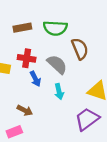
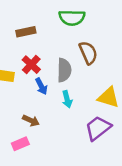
green semicircle: (55, 28) -> (72, 18), moved
red cross: (27, 58) -> (31, 65), turned 36
gray semicircle: (57, 64) -> (64, 70), turned 50

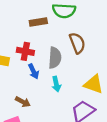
brown rectangle: (26, 32) -> (38, 22), moved
red cross: (31, 65) -> (25, 51), turned -35

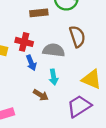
gray semicircle: (55, 58) -> (54, 50), turned -90
brown arrow: (23, 102) -> (41, 95), moved

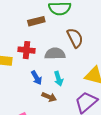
blue arrow: (31, 63) -> (36, 78), moved

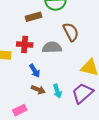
cyan arrow: (59, 79) -> (57, 91), moved
brown arrow: (49, 97) -> (38, 90), moved

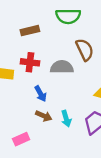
brown rectangle: (34, 17) -> (30, 31), moved

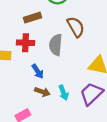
brown rectangle: (30, 31) -> (33, 18), moved
gray semicircle: (62, 67) -> (56, 45), turned -80

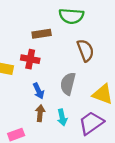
gray semicircle: (56, 45) -> (68, 84), moved
brown arrow: (42, 92) -> (40, 113), turned -112

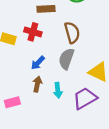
brown semicircle: (85, 50) -> (72, 33), moved
blue arrow: (39, 91) -> (38, 63), turned 64

